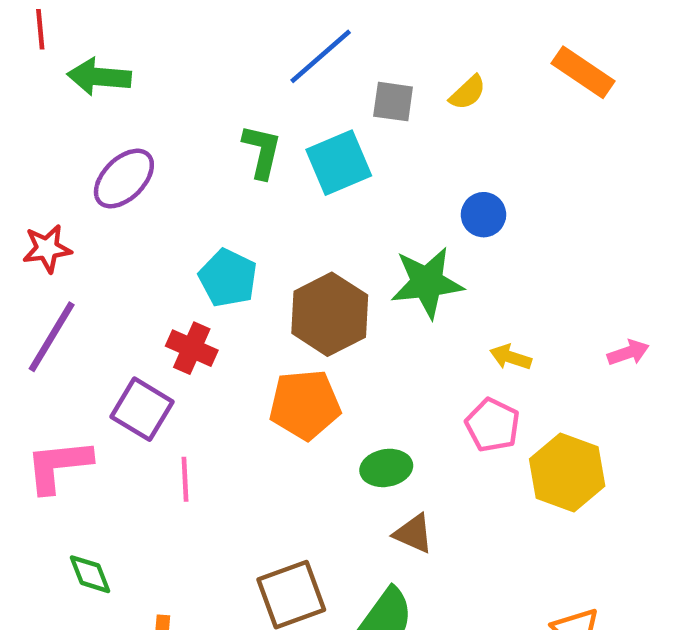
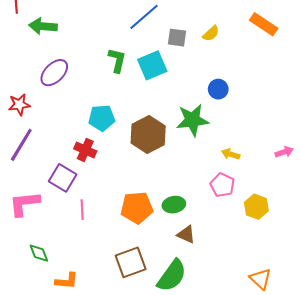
cyan pentagon: (228, 278) -> (102, 118), turned -30
orange pentagon: (305, 405) -> (137, 208), moved
yellow hexagon: (567, 472) -> (256, 207), size x0.7

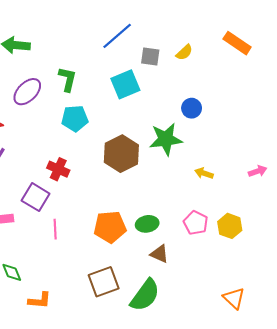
green L-shape: (117, 60) -> (68, 79), moved
cyan pentagon: (102, 118) -> (75, 119), moved
pink pentagon: (222, 185) -> (196, 223), moved

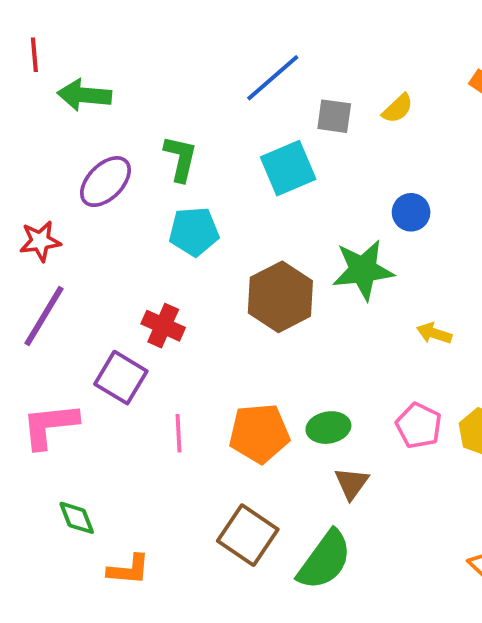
pink line: (55, 229) -> (179, 433), moved
brown triangle: (160, 254) -> (351, 483), turned 42
brown square: (104, 282) -> (248, 535), turned -36

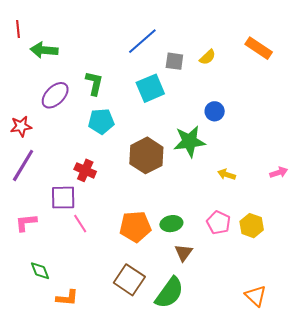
purple square: (121, 378) -> (63, 198), turned -32
pink L-shape: (50, 426) -> (26, 223), size x0.7
pink line: (179, 433) -> (80, 224), moved, turned -30

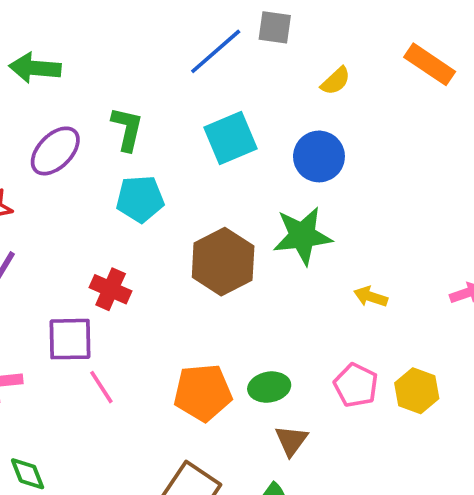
gray square: (174, 61) -> (275, 27), moved
blue circle: (215, 111) -> (319, 156), moved, size x1.4

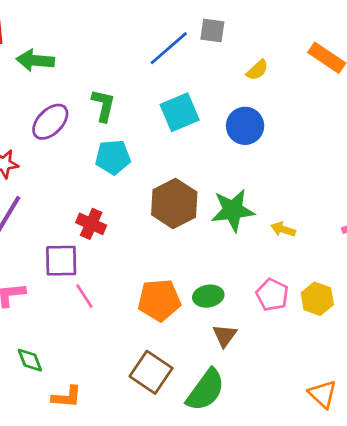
green star: (302, 236) -> (233, 210), moved

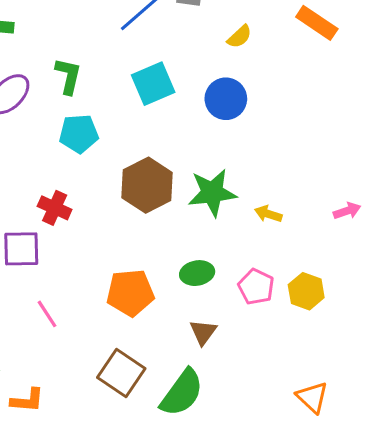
pink line: (84, 296) -> (47, 314), moved
green ellipse: (208, 296) -> (197, 273), moved

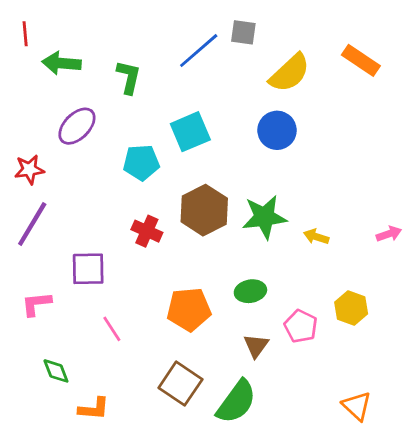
yellow semicircle: (239, 37) -> (290, 73), size x1.8
green L-shape: (68, 76) -> (129, 77), moved
cyan square: (153, 84) -> (190, 132), moved
red cross: (55, 208) -> (147, 231), moved
pink pentagon: (256, 287) -> (301, 326), moved

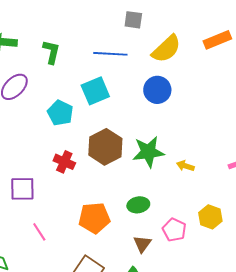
blue line: (199, 51) -> (110, 54), moved, turned 44
orange rectangle: (361, 60) -> (217, 40), turned -56
cyan pentagon: (141, 162) -> (60, 113), turned 30

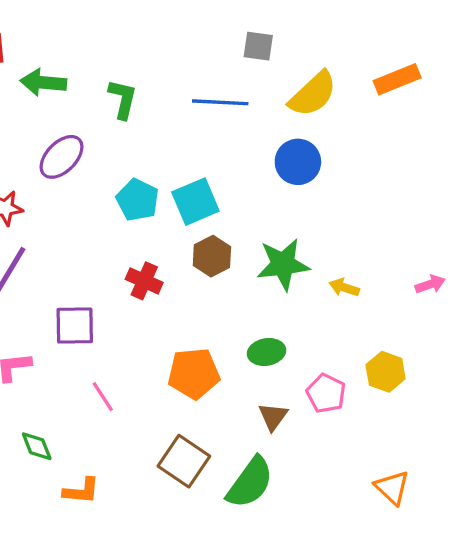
cyan square: (95, 91) -> (195, 202), moved
brown hexagon: (105, 147) -> (212, 256), size x0.7

